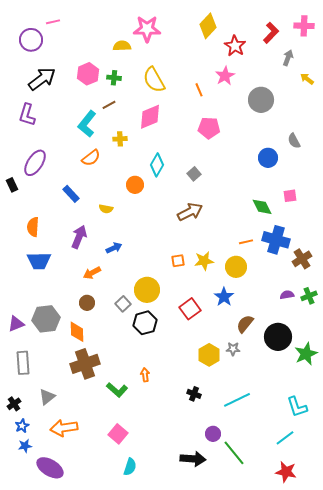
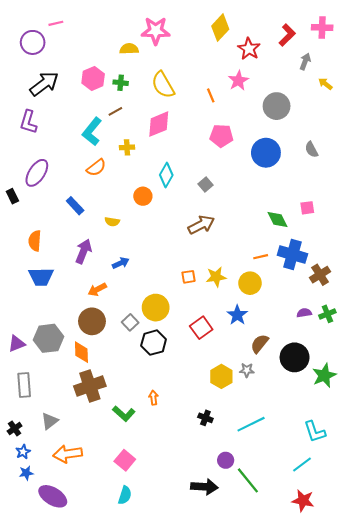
blue circle: (268, 158) -> (266, 153), moved, size x1.4
brown circle: (87, 303) -> (92, 321), size x1.6
cyan semicircle: (130, 467) -> (125, 495), moved

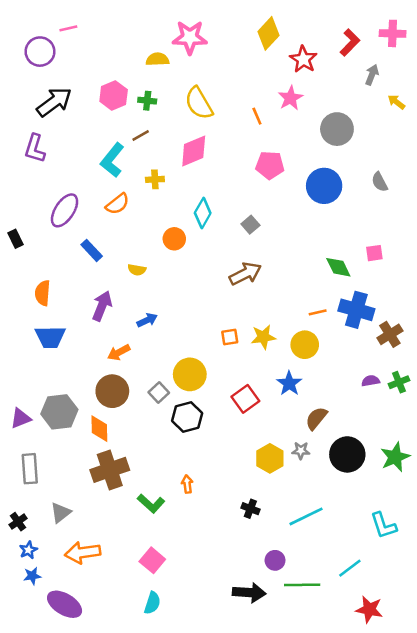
purple ellipse: (37, 173) -> (65, 210), moved
black circle: (295, 357) -> (347, 454), moved
cyan line: (302, 464) -> (350, 568), moved
green line: (248, 480) -> (302, 585), turned -52

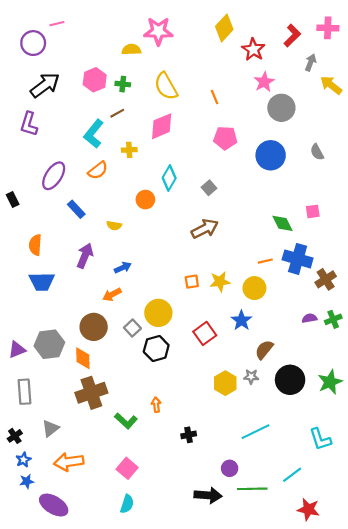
pink star: (290, 98) -> (264, 82), moved
yellow arrow: (396, 102) -> (331, 85), size x1.5
orange arrow: (119, 352) -> (112, 295), moved
black cross: (250, 509) -> (189, 435), moved, turned -32

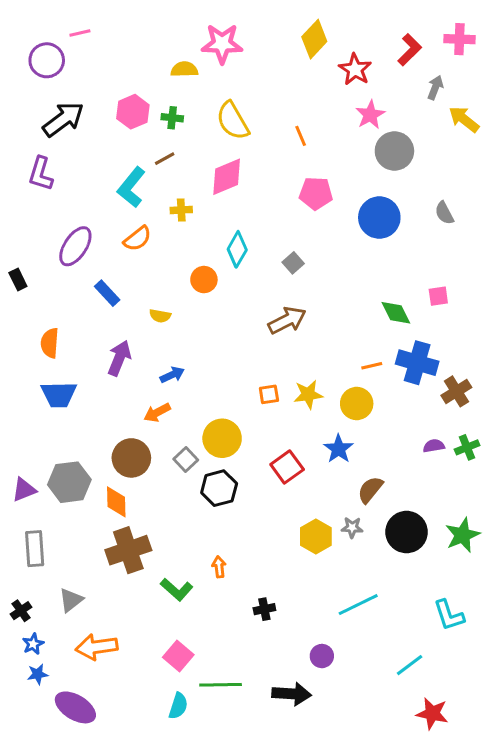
green line: (252, 489) -> (221, 685), moved

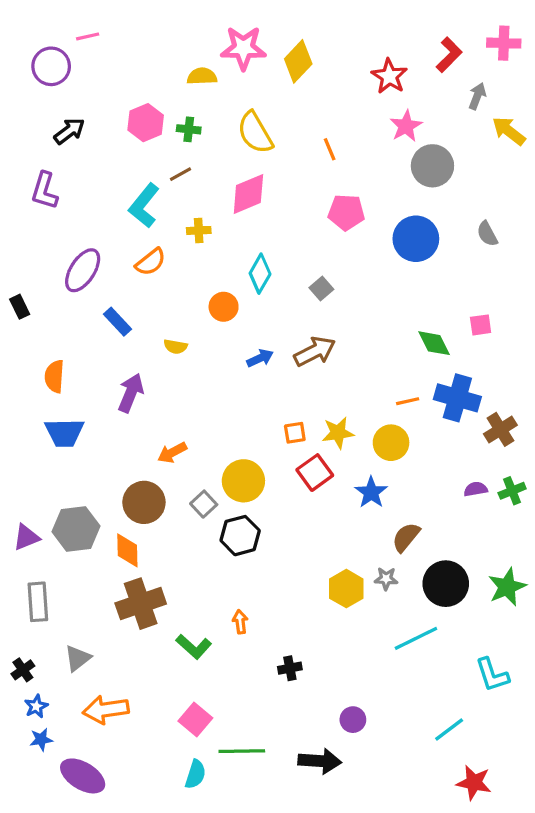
yellow diamond: (314, 39) -> (298, 61), moved
black arrow: (63, 119) -> (69, 131), size x0.7
blue arrow: (172, 375) -> (260, 358), moved
red square: (287, 467) -> (315, 473), moved
cyan line: (358, 605) -> (416, 638), moved

